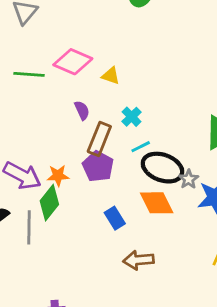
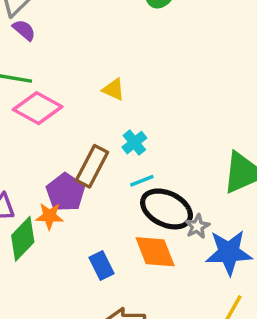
pink diamond: (73, 62) -> (38, 108), moved
purple semicircle: (82, 110) -> (24, 30), moved, turned -30
purple pentagon: (98, 166) -> (66, 192), moved
orange star: (58, 176) -> (49, 216), moved

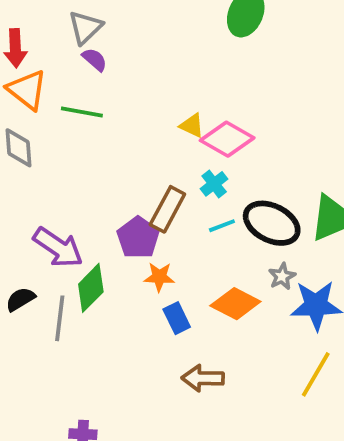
pink diamond: (38, 108) -> (227, 139), moved
black ellipse: (166, 209) -> (272, 223), moved
orange star: (49, 216) -> (159, 277), moved
orange diamond: (155, 252) -> (235, 304), turned -42

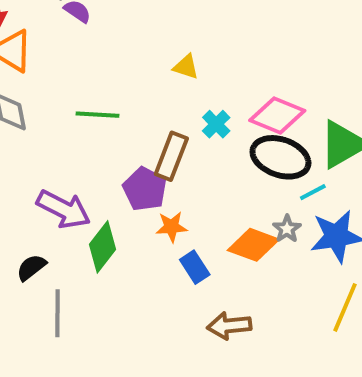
green line: (82, 112) -> (97, 115), moved
pink diamond: (227, 139) -> (277, 116), moved
cyan line: (222, 226) -> (313, 192), moved
gray star: (282, 276) -> (287, 229), moved
gray line: (60, 318) -> (57, 313), moved

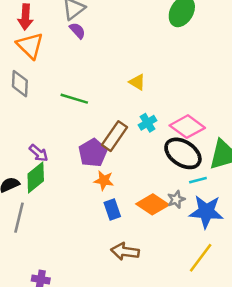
purple arrow: (64, 209) -> (39, 153), size x0.6
green diamond: (102, 247) -> (36, 177), moved

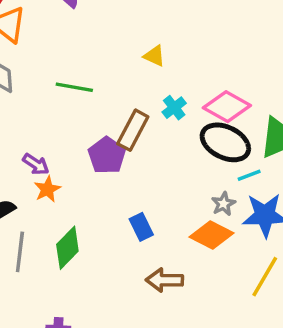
green diamond: (36, 177) -> (67, 248), moved
orange star: (104, 181) -> (47, 189), moved, turned -30
orange diamond: (153, 204) -> (211, 235), moved

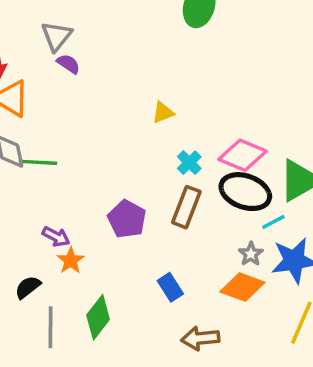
yellow triangle: (154, 56) -> (163, 113), turned -40
green line: (74, 87) -> (38, 162), moved
brown rectangle: (133, 130) -> (186, 207), moved

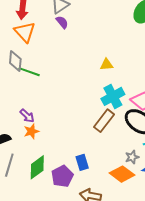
cyan cross: (189, 163) -> (113, 96), size x1.6
purple pentagon: (127, 219) -> (62, 176), moved

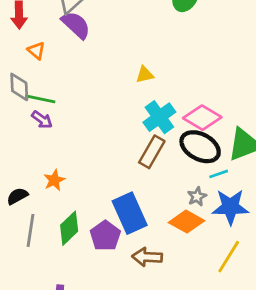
purple semicircle: (62, 22) -> (76, 25), size x1.6
orange triangle: (25, 32) -> (36, 51), moved, size x0.6
purple arrow: (27, 116) -> (42, 120), moved
blue rectangle: (82, 162) -> (130, 213), size x1.8

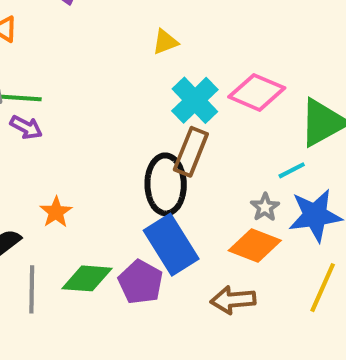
black ellipse: (200, 147) -> (166, 184), moved, turned 69
green diamond: (69, 228) -> (87, 278), turned 56
brown arrow: (147, 257) -> (233, 300), moved

